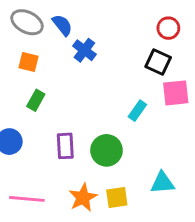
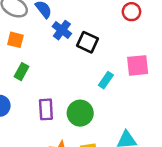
black square: (158, 62) -> (87, 42), moved

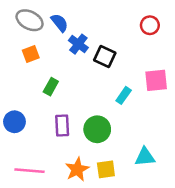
orange square: (15, 40) -> (31, 54), turned -35
green rectangle: (22, 72) -> (51, 87), moved

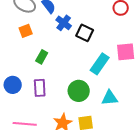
cyan rectangle: (124, 95) -> (100, 64), size x1.5
purple rectangle: (62, 126) -> (40, 88), moved
cyan triangle: (145, 157) -> (110, 98), moved

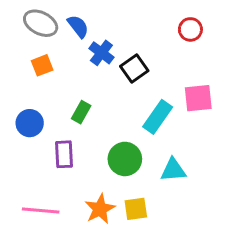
black square: (85, 33) -> (134, 68), turned 30
green rectangle: (42, 57) -> (81, 112), moved
blue circle: (13, 85) -> (30, 123), moved

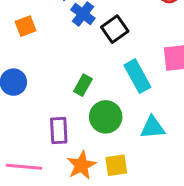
green rectangle: (81, 112) -> (83, 85), moved
cyan rectangle: (158, 117) -> (137, 76), turned -64
purple rectangle: (64, 154) -> (59, 130), moved

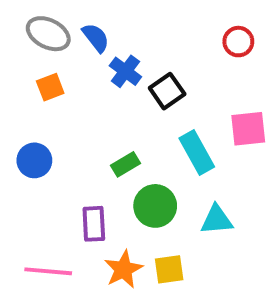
green rectangle: (83, 85) -> (125, 164), turned 30

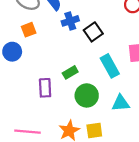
blue cross: (125, 71) -> (70, 21), turned 35
blue circle: (34, 160) -> (12, 52), moved
purple rectangle: (94, 224) -> (45, 88), moved

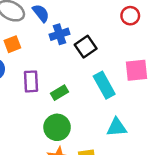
purple rectangle: (45, 88) -> (31, 81), moved
green circle: (87, 95) -> (57, 127), moved

